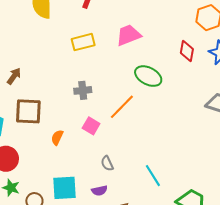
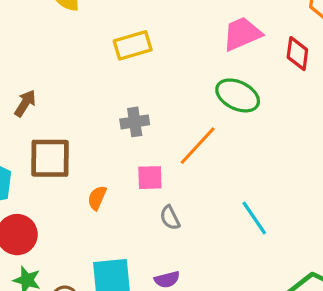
pink trapezoid: (129, 35) -> (242, 34), moved
pink square: (91, 126) -> (150, 178), turned -30
gray semicircle: (107, 163) -> (170, 218), moved
cyan line: (153, 176) -> (254, 218), moved

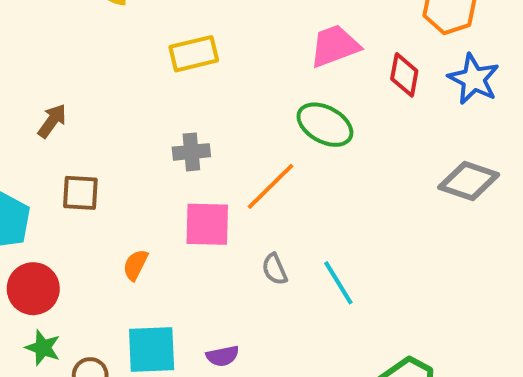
brown square: (50, 158) -> (80, 193), size x0.7
pink square: (150, 178) -> (207, 224), size x1.4
orange semicircle: (97, 198) -> (135, 265), moved
gray semicircle: (170, 218) -> (275, 269), moved

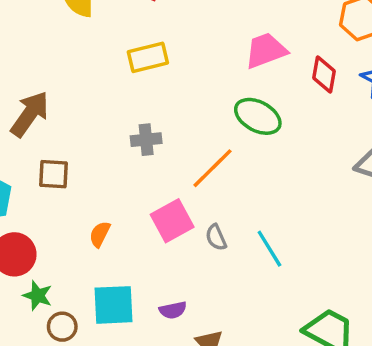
brown arrow: (52, 121) -> (30, 114), size x1.6
pink square: (207, 224) -> (172, 221), moved, turned -30
green star: (43, 348) -> (38, 296), moved

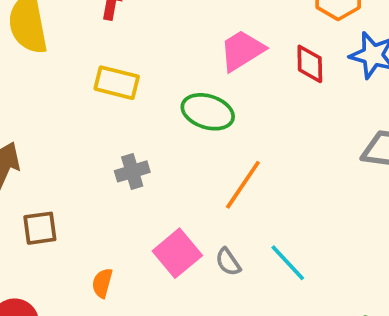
yellow rectangle: (148, 57) -> (117, 83), turned 39
green ellipse: (258, 116) -> (208, 112), moved
orange line: (212, 168) -> (243, 185), moved

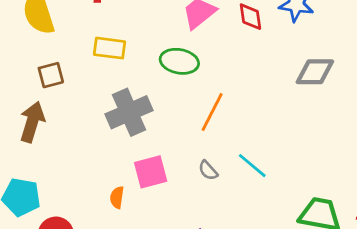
gray cross: (132, 171) -> (129, 112), size x1.8
brown square: (40, 228) -> (51, 75), moved
pink square: (177, 253) -> (151, 172), moved, turned 32

